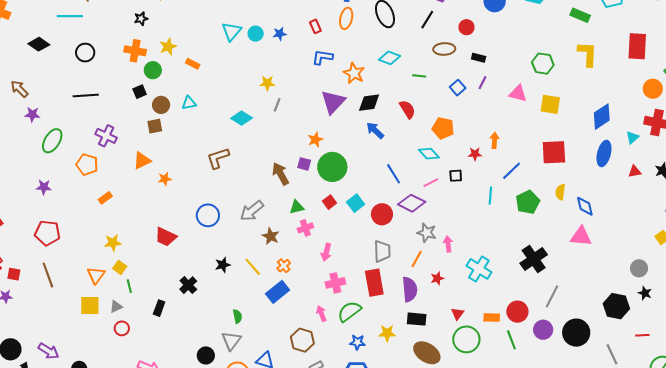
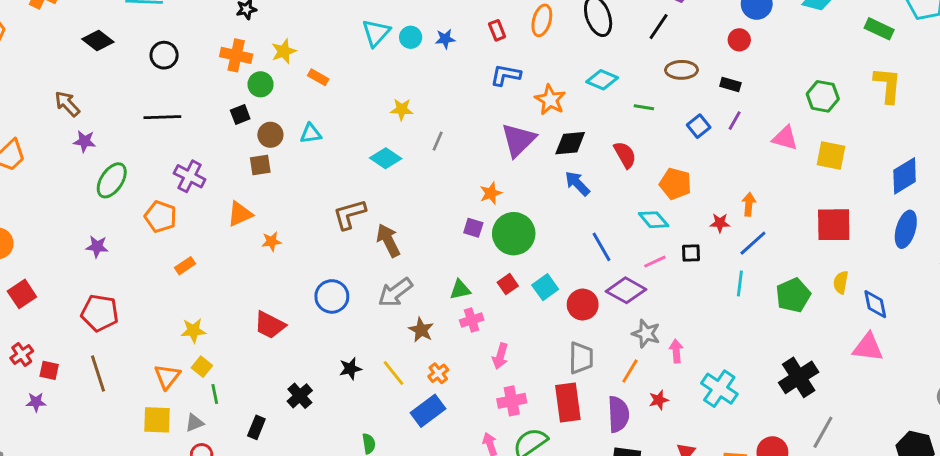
red circle: (466, 27) -> (739, 40), moved
yellow star: (267, 83) -> (402, 109), moved
blue line: (512, 171) -> (753, 243), moved
brown arrow: (281, 174) -> (388, 240), moved

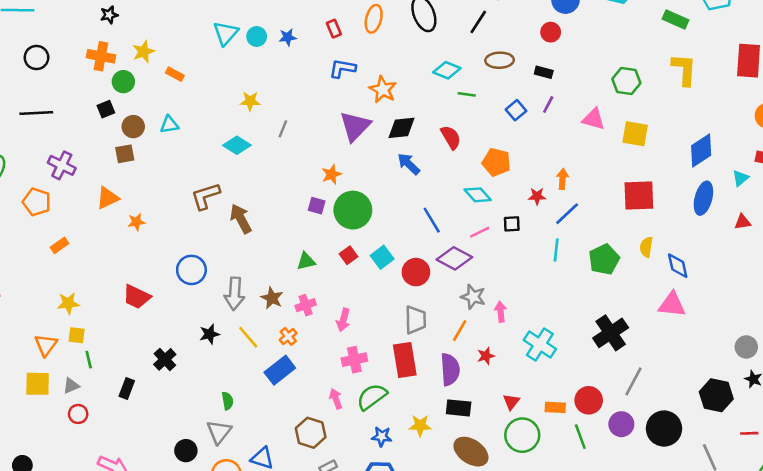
cyan diamond: (602, 80) -> (447, 70), moved
gray arrow: (395, 292) -> (234, 294), moved, turned -48
pink cross: (472, 320) -> (306, 305), moved
yellow square: (202, 367) -> (77, 335), turned -30

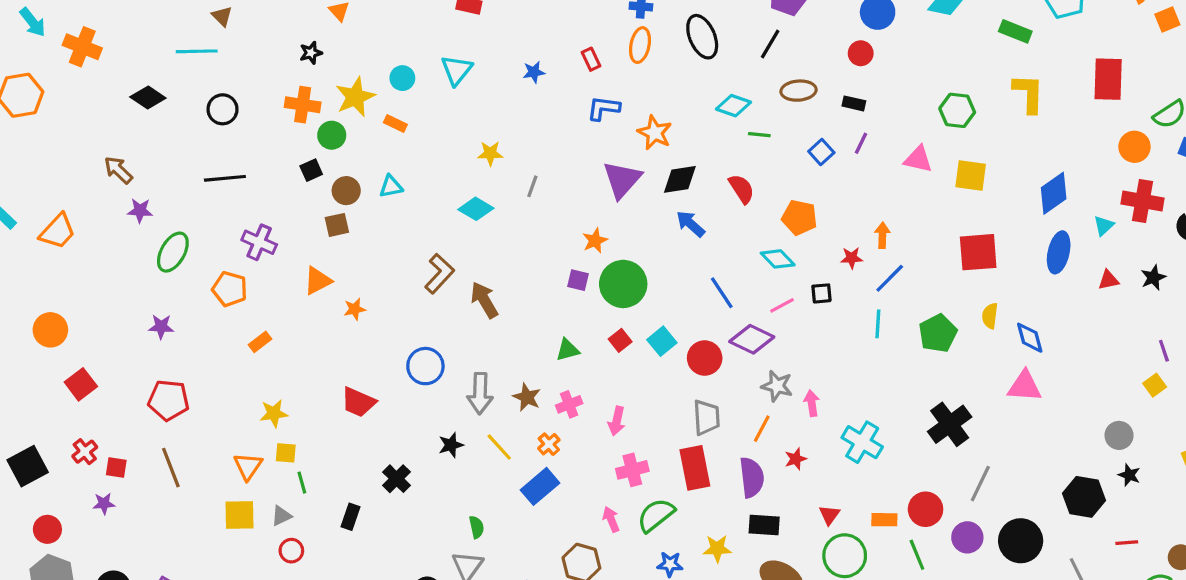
cyan circle: (257, 37) -> (402, 78), moved
yellow star: (143, 52) -> (355, 97), size x1.4
brown L-shape: (206, 196) -> (439, 274), turned 152

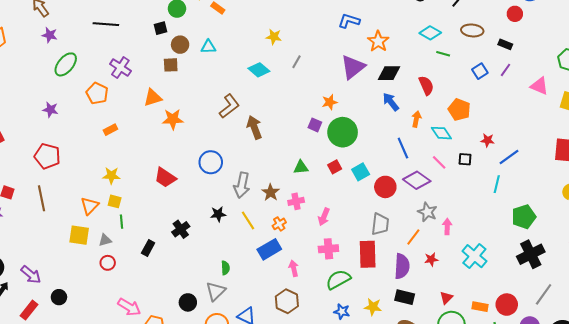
orange arrow: (882, 235) -> (416, 119), moved
pink line: (782, 305) -> (439, 162), turned 63
orange star: (355, 309) -> (173, 119), size x1.5
green pentagon: (938, 333) -> (524, 217), moved
pink arrow: (611, 519) -> (294, 268), moved

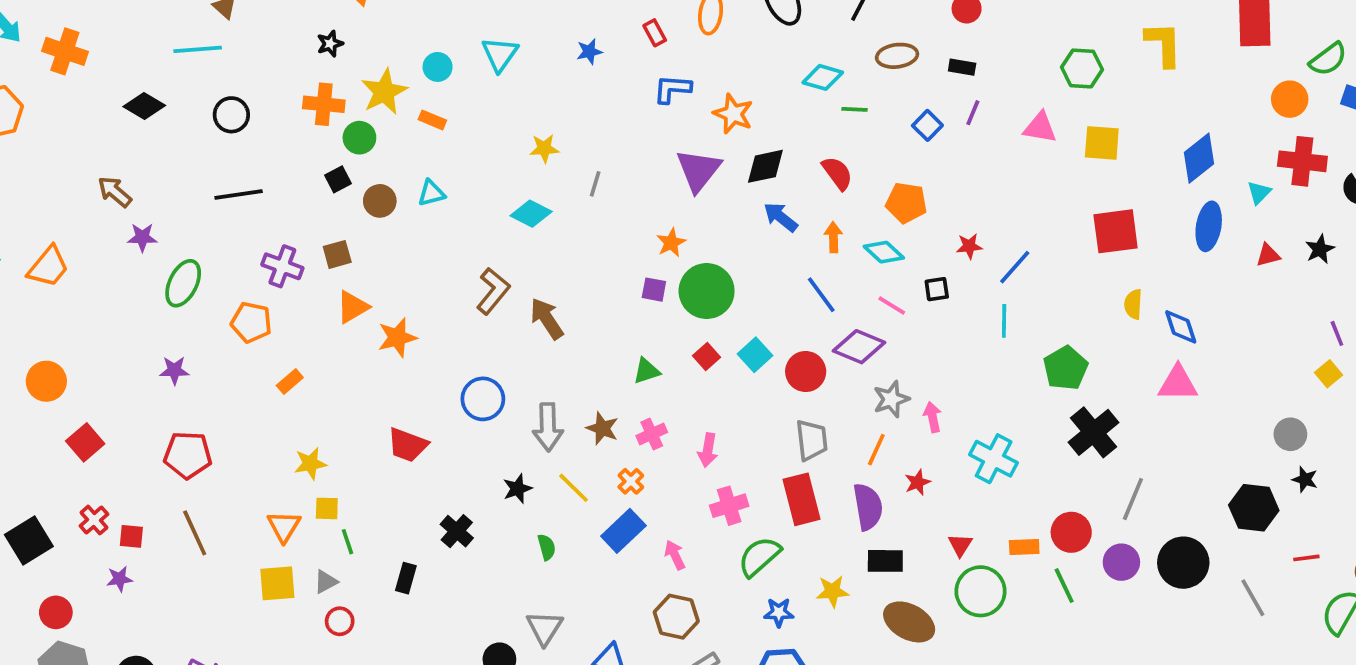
brown square: (171, 65) -> (337, 254), moved
gray star: (427, 212) -> (891, 399), turned -30
green semicircle: (225, 268) -> (547, 547), moved

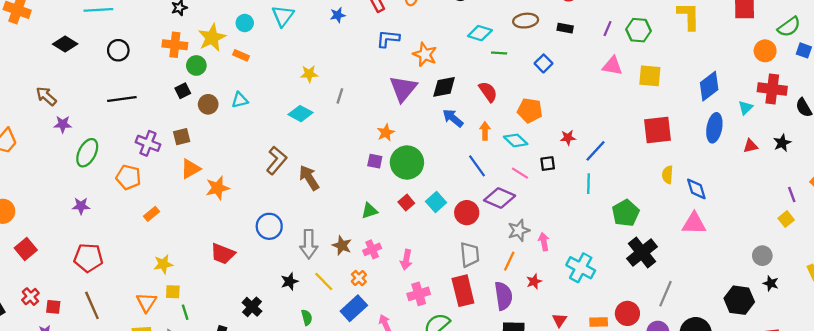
purple line: (973, 113) -> (608, 29), moved

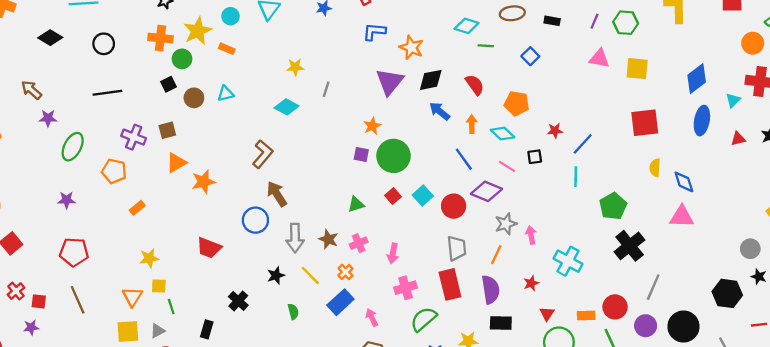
brown arrow: (309, 178) -> (277, 194), moved
red star: (534, 281) -> (531, 283), moved

